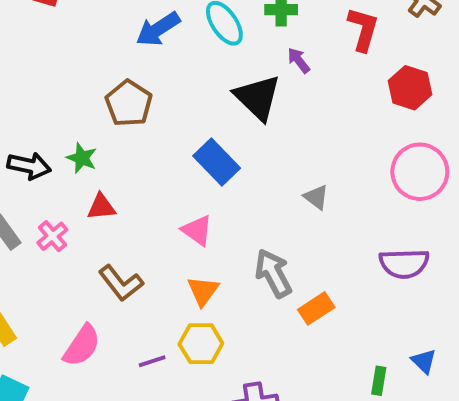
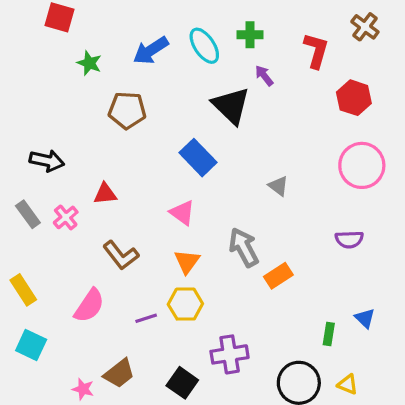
brown pentagon: (129, 103) -> (127, 110), turned -30
green star: (82, 158) -> (89, 63), moved
purple semicircle: (404, 264) -> (349, 239), size x0.7

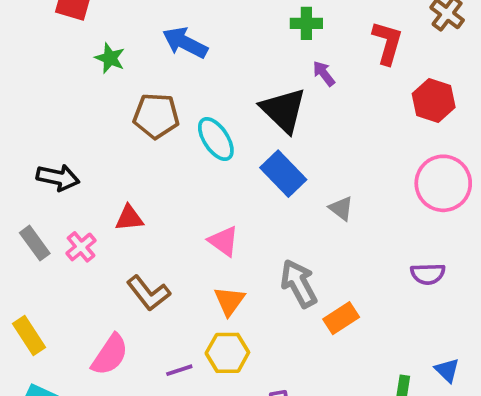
cyan ellipse: (204, 46) -> (216, 139), moved
blue arrow: (151, 50) -> (185, 43), turned 60
blue rectangle: (198, 158) -> (283, 174), moved

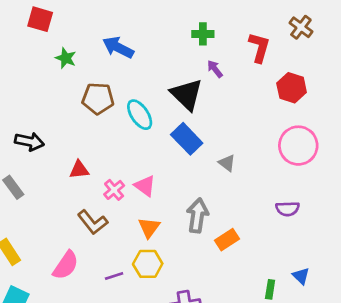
pink cross: (81, 247) -> (114, 190), moved
gray arrow: (299, 284) -> (197, 215), turned 36

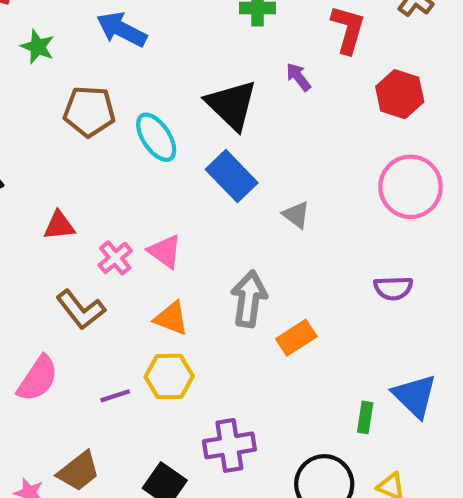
purple arrow: (215, 69) -> (298, 77), moved
orange triangle: (149, 228) -> (171, 318), turned -45
blue triangle: (301, 276) -> (415, 396), size x1.6

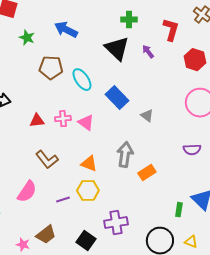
black triangle: (232, 105) -> (117, 49), moved
pink triangle: (165, 251) -> (86, 123), moved
pink cross: (115, 258) -> (63, 119), moved, turned 35

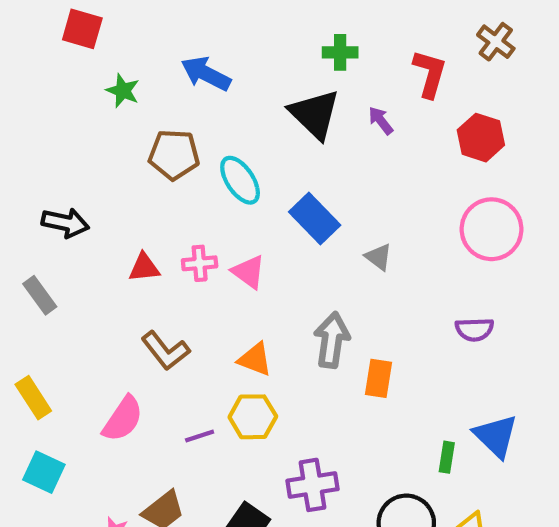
orange rectangle: (147, 173) -> (379, 378), turned -48

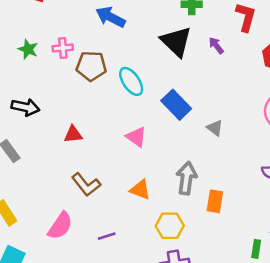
green star: (123, 91) -> (28, 49), moved
pink cross: (200, 263) -> (63, 48), moved
yellow hexagon: (253, 417) -> (170, 226), moved

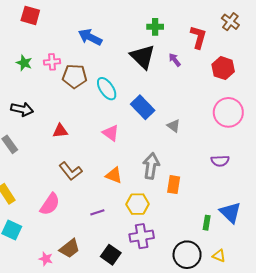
purple line: (107, 236) -> (97, 212), moved

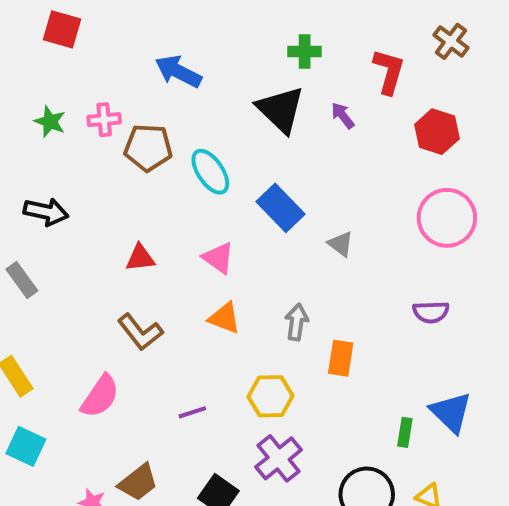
red triangle: (60, 131) -> (140, 258), moved
gray arrow: (151, 166) -> (297, 322), size x0.7
orange triangle: (114, 175) -> (224, 318), moved
purple cross: (142, 236) -> (279, 458), turned -30

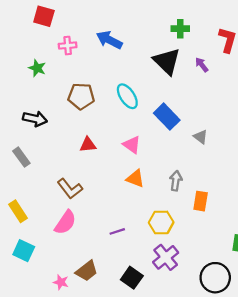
pink cross: (104, 120) -> (68, 46), moved
brown pentagon: (148, 148) -> (81, 96), moved
brown L-shape: (140, 332) -> (70, 189), moved

